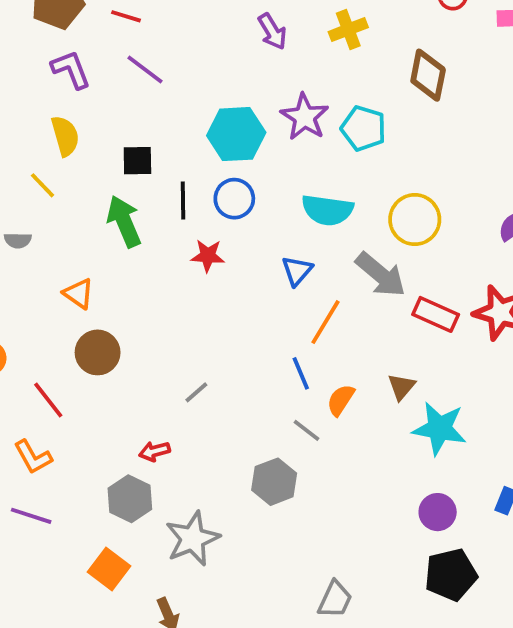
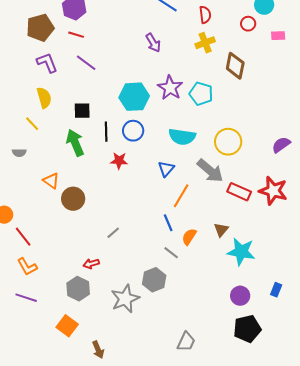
yellow cross: (348, 30) -> (205, 43), moved
brown circle: (98, 352) -> (73, 199), moved
red line: (48, 400) -> (23, 237), moved
gray star: (193, 539) -> (125, 299), moved

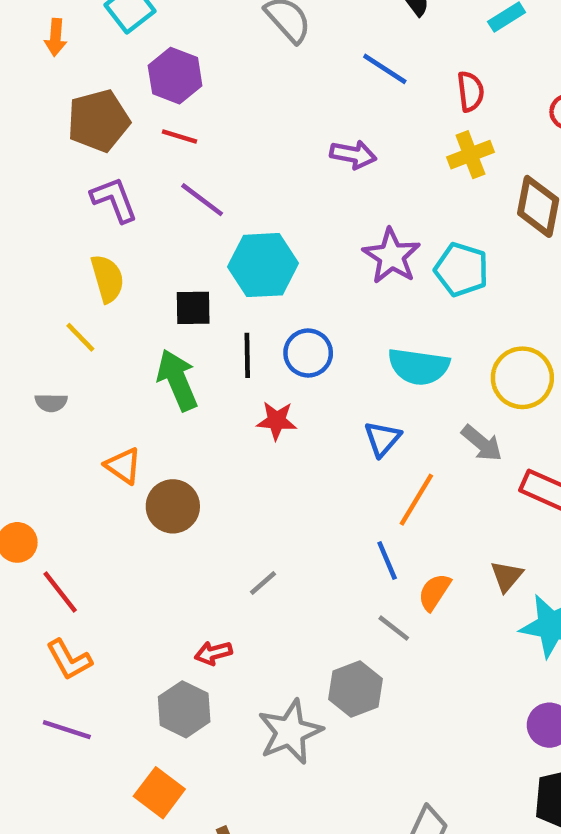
purple arrow: (153, 43) -> (353, 155), turned -48
cyan hexagon: (134, 97) -> (263, 265), moved
gray arrow: (210, 171) -> (482, 443), size x0.7

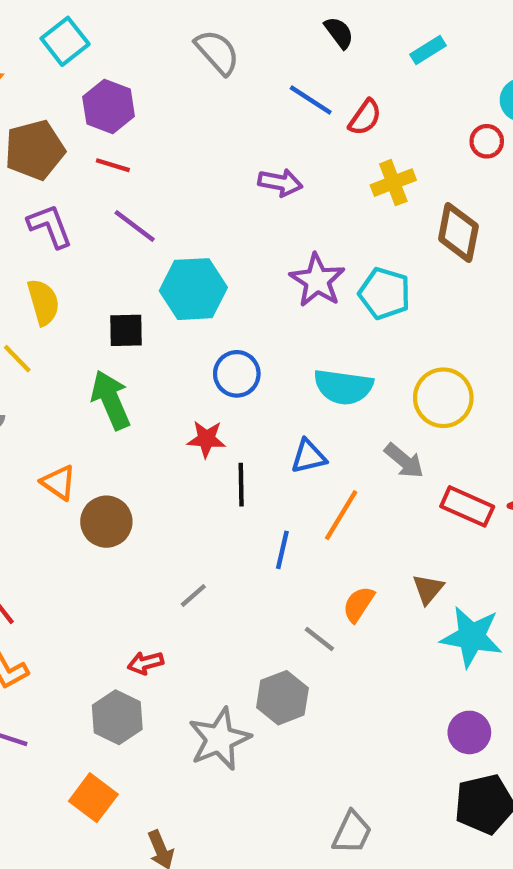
red semicircle: (470, 91) -> (365, 117), moved, turned 42
black line: (247, 355) -> (241, 485), moved
blue triangle: (383, 439) -> (309, 456), turned 36
blue line: (387, 560) -> (282, 550), moved, turned 36

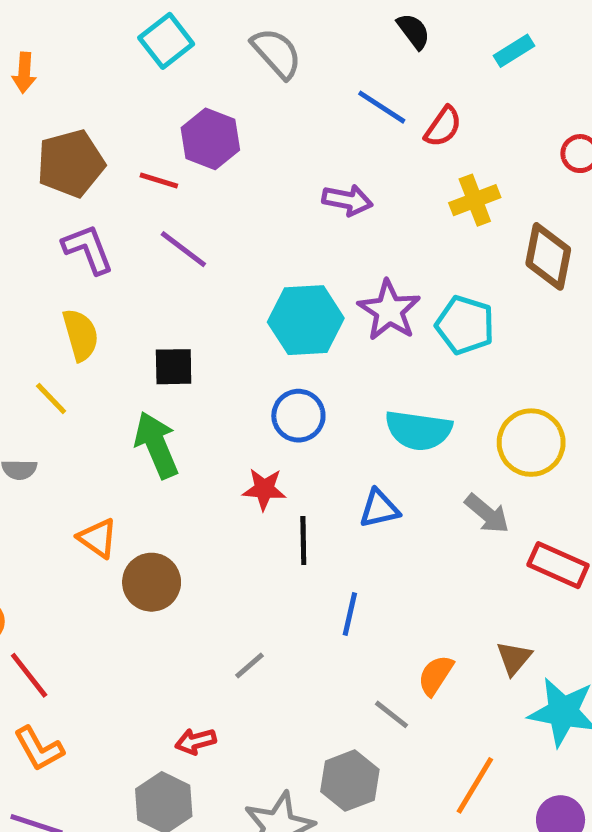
cyan square: (65, 41) -> (166, 41), moved
purple hexagon: (109, 106) -> (210, 139), moved
cyan hexagon: (193, 289) -> (306, 320), moved
orange line: (341, 515) -> (475, 785), moved

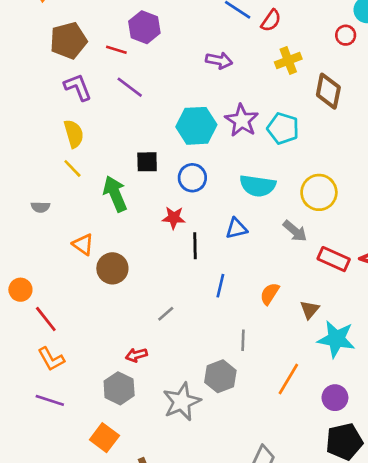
black square: (174, 367) -> (147, 162), moved
yellow line: (51, 398) -> (72, 168), moved
orange semicircle: (436, 675) -> (270, 294), moved
gray line: (392, 714) -> (243, 340), turned 54

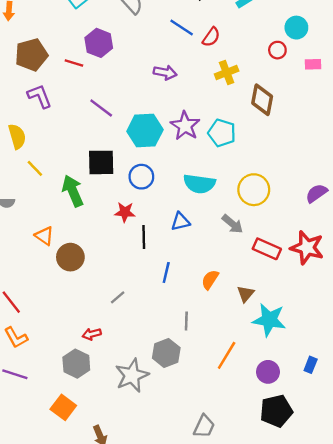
purple line: (130, 87) -> (101, 108), moved
yellow semicircle: (74, 134) -> (17, 136), moved
black square: (147, 162) -> (101, 162), size x1.4

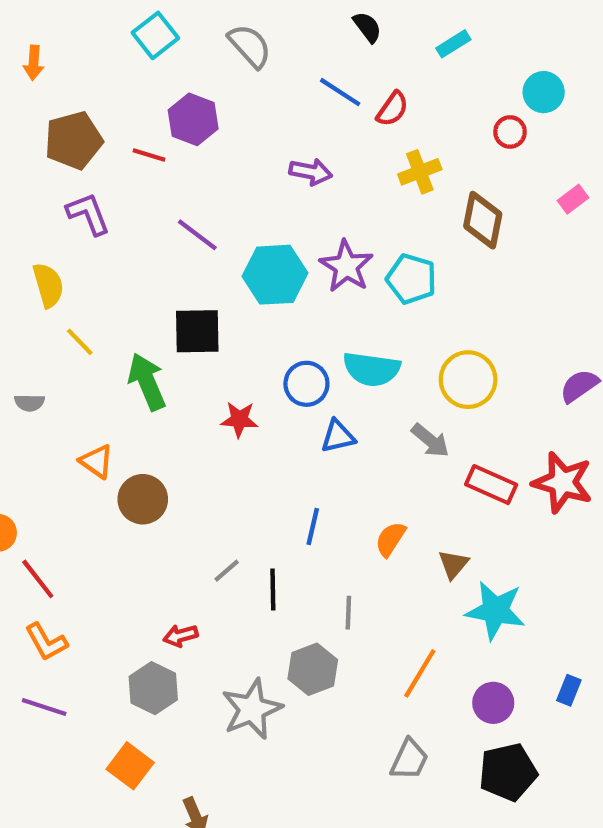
pink rectangle: (313, 64) -> (573, 199), moved, turned -35
blue circle: (141, 177) -> (306, 384), moved
black line: (144, 237) -> (273, 589), moved
gray trapezoid: (204, 426) -> (409, 759), moved

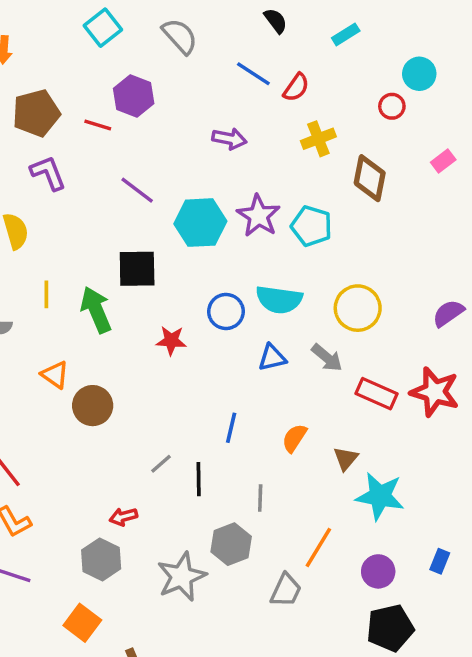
yellow line: (80, 342) -> (46, 294), moved, turned 44
blue triangle: (338, 436) -> (272, 358), moved
gray trapezoid: (409, 759) -> (286, 590), moved

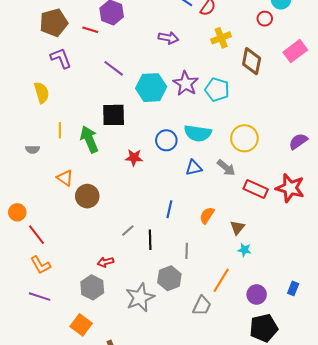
pink rectangle: (443, 161) -> (295, 51), size x1.6
cyan star: (380, 496) -> (244, 250), moved, size x0.5

